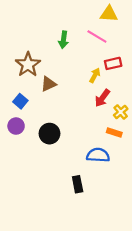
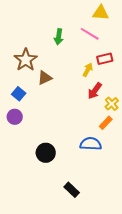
orange rectangle: (114, 133) -> (106, 123), turned -64
black circle: (49, 134) -> (46, 153), moved
black rectangle: (78, 184) -> (72, 190), moved, turned -35

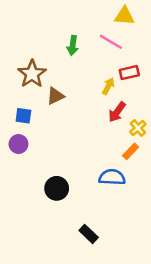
blue square: (19, 94) -> (23, 116), turned -32

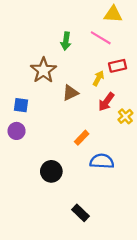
brown star: (32, 74) -> (43, 70), moved
brown triangle: (55, 96) -> (70, 93), moved
orange rectangle: (131, 151) -> (82, 138), moved

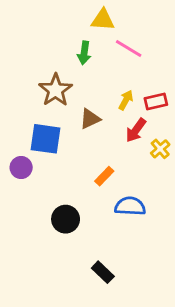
yellow triangle: (113, 14) -> (103, 20), moved
red rectangle: (118, 66) -> (156, 102), moved
blue square: (21, 105) -> (45, 139), moved, size x1.6

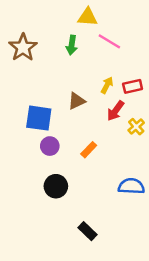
brown star: (56, 90) -> (23, 47), moved
purple circle: (21, 167) -> (50, 146), moved
blue semicircle: (130, 206) -> (131, 186), moved

